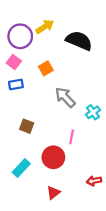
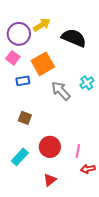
orange square: (46, 68) -> (43, 64), size x1.6
blue rectangle: (16, 84) -> (23, 81), moved
cyan cross: (93, 112) -> (87, 83), moved
pink line: (72, 137) -> (78, 151), moved

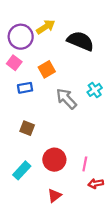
orange square: (43, 64) -> (47, 69), size x0.7

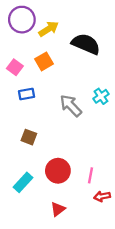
purple circle: (21, 37) -> (22, 20), moved
orange square: (47, 69) -> (44, 61), moved

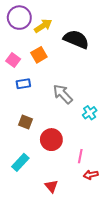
cyan cross: (101, 96) -> (90, 113), moved
red circle: (58, 171) -> (51, 140), moved
red triangle: (58, 209) -> (51, 186), turned -32

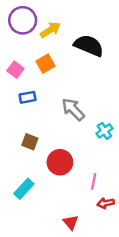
red triangle: (51, 186) -> (71, 222), moved

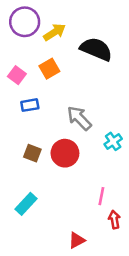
red circle: (60, 162) -> (65, 153), moved
red arrow: (106, 203) -> (114, 220), turned 91
red triangle: (71, 222) -> (77, 240), turned 42

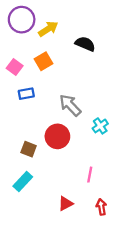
black semicircle: (96, 49) -> (85, 44), size x0.7
brown square: (32, 153) -> (29, 149), moved
red arrow: (114, 220) -> (101, 207), moved
red triangle: (77, 240) -> (66, 203), moved

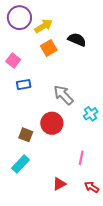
orange square: (44, 61) -> (49, 48), moved
red arrow: (101, 207) -> (92, 187), turned -48

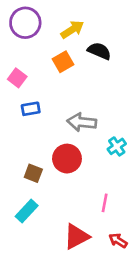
yellow arrow: (44, 26) -> (72, 29), moved
gray arrow: (63, 95) -> (82, 122), turned -40
red triangle: (59, 184) -> (76, 237), size x1.5

